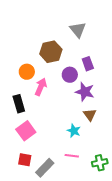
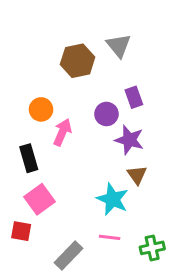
brown hexagon: (51, 52) -> (78, 61), moved
cyan star: (74, 131) -> (113, 199), size x1.5
red square: (25, 160) -> (21, 231), moved

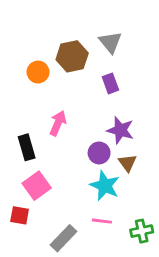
purple rectangle: (134, 97) -> (110, 83), moved
orange circle: (41, 109) -> (38, 72), moved
purple circle: (106, 114) -> (99, 153), moved

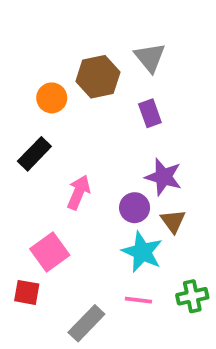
pink arrow: (58, 123) -> (79, 192), moved
black rectangle: (27, 147) -> (34, 154), moved, turned 60
green cross: (142, 231) -> (192, 296), moved

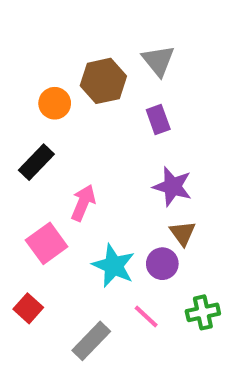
purple circle: (135, 208) -> (162, 264), moved
pink square: (50, 252) -> (47, 243), moved
cyan star: (142, 252) -> (114, 266), moved
red square: (27, 292) -> (28, 308), turned 32
pink line: (138, 300) -> (146, 316), turned 36

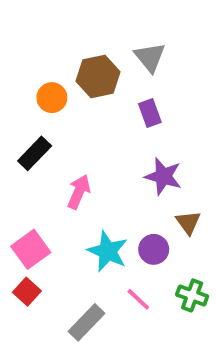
brown triangle: (183, 233) -> (188, 222), moved
pink square: (47, 243) -> (31, 249), moved
green cross: (203, 312) -> (192, 295), turned 32

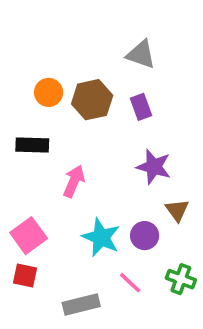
gray triangle: (150, 57) -> (141, 54), turned -32
brown hexagon: (98, 76) -> (92, 100), moved
black rectangle: (35, 153) -> (32, 145), turned 48
red square: (27, 292) -> (25, 275), turned -30
gray rectangle: (86, 322) -> (81, 304), turned 32

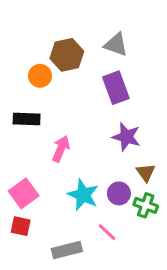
brown hexagon: (92, 100) -> (67, 55), moved
purple rectangle: (141, 107) -> (116, 88), size x1.5
green cross: (181, 279) -> (146, 205), moved

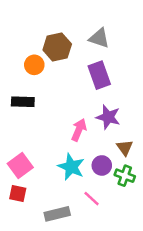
pink arrow: (61, 149) -> (79, 130), moved

